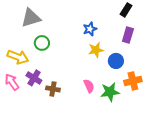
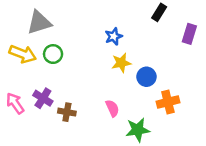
purple rectangle: (128, 35) -> (189, 34), moved
yellow arrow: (18, 57) -> (23, 54), moved
green star: (110, 92) -> (138, 130), moved

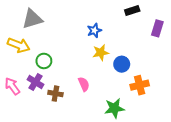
black rectangle: (159, 12) -> (132, 11), turned 40
green circle: (53, 54) -> (44, 61), moved
pink semicircle: (112, 108) -> (84, 84), moved

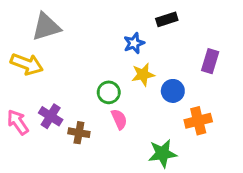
black rectangle: (132, 11) -> (167, 19), moved
purple rectangle: (157, 28) -> (210, 61), moved
green circle: (44, 61) -> (109, 92), moved

